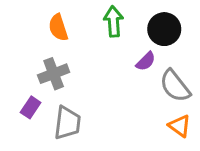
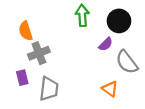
orange semicircle: (58, 28) -> (26, 31), moved
purple rectangle: (31, 107) -> (22, 78), turned -48
orange triangle: (180, 126) -> (110, 89), moved

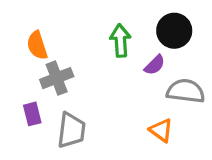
green arrow: (82, 15) -> (120, 40), moved
gray semicircle: (127, 62) -> (186, 91), turned 135

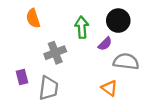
orange semicircle: (37, 45) -> (33, 18), moved
gray cross: (57, 78) -> (55, 53), moved

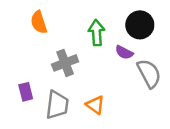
purple semicircle: (105, 44) -> (124, 52), turned 72
gray semicircle: (126, 62) -> (149, 73), turned 55
orange triangle: (109, 88) -> (95, 105), moved

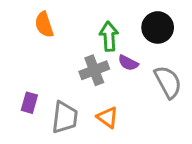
purple semicircle: (124, 52) -> (128, 63), moved
gray cross: (65, 63) -> (94, 70), moved
purple rectangle: (26, 92) -> (29, 103), turned 30

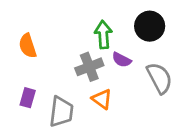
orange semicircle: (44, 25) -> (28, 46), moved
orange triangle: (108, 117) -> (102, 99), moved

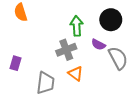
orange semicircle: (28, 46) -> (21, 12), moved
purple semicircle: (122, 60) -> (98, 45), moved
purple rectangle: (28, 98) -> (15, 63), moved

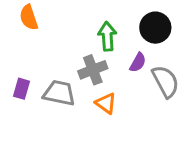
purple semicircle: (98, 45) -> (138, 62), turned -88
gray trapezoid: (46, 83) -> (59, 93), moved, turned -85

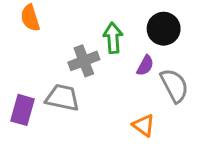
gray cross: (93, 70) -> (84, 61), moved
purple rectangle: (21, 89) -> (23, 110), moved, size x1.4
orange triangle: (106, 103) -> (144, 125), moved

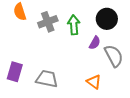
gray cross: (84, 61) -> (48, 22), moved
gray trapezoid: (62, 98) -> (47, 79), moved

